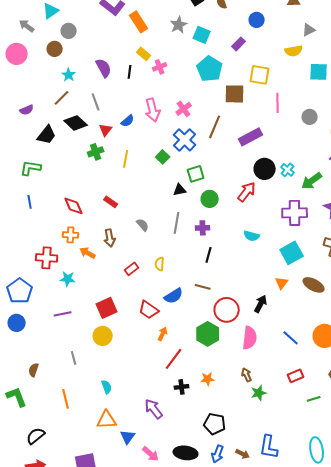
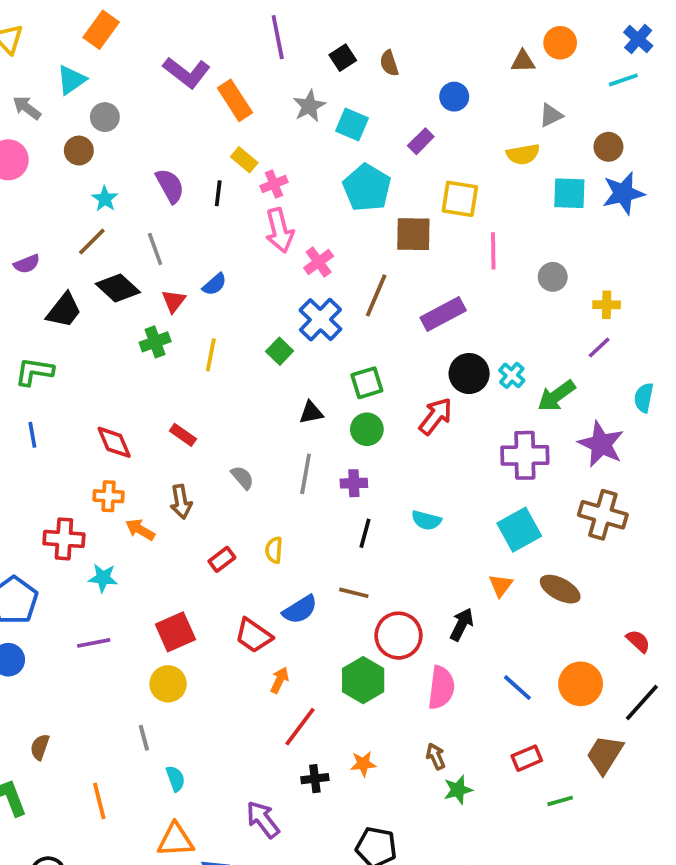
pink arrow: (153, 110) -> (280, 230), moved
green square: (196, 174) -> (367, 383), moved
cyan semicircle: (252, 236) -> (426, 520), moved
gray line: (74, 358) -> (144, 738), moved

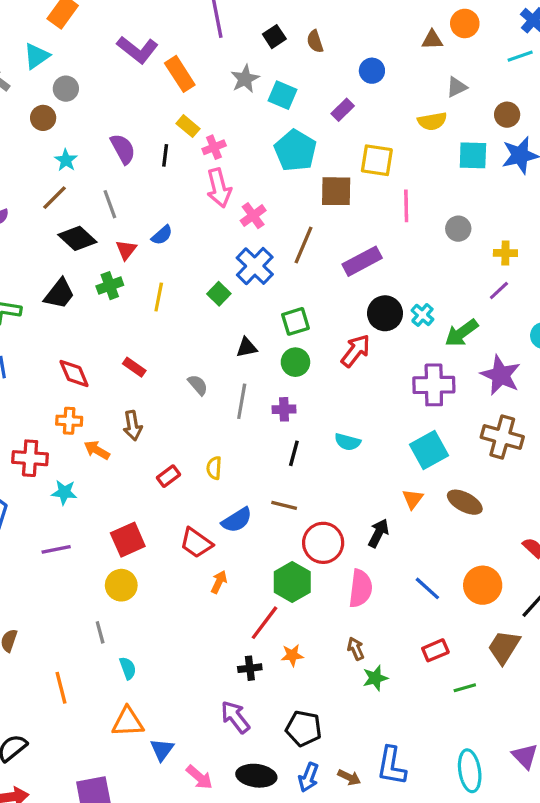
black trapezoid: (64, 310) -> (59, 294), moved
gray semicircle: (242, 478) -> (198, 385), moved
red line: (300, 727) -> (265, 623), moved
purple arrow: (263, 820) -> (235, 717), moved

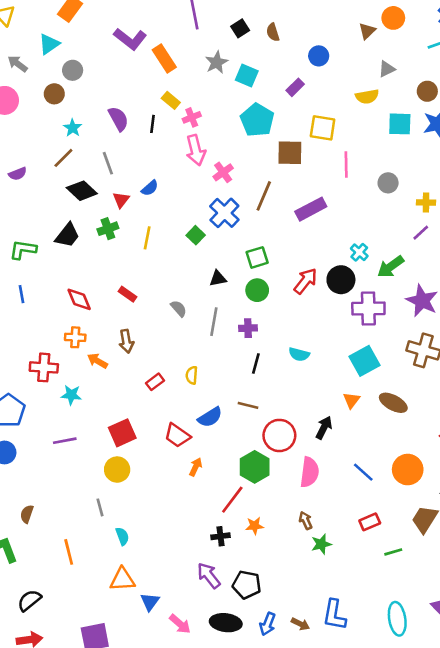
brown triangle: (432, 40) -> (367, 31), turned -42
black circle: (385, 313) -> (341, 280), moved
black pentagon: (304, 728) -> (247, 585), moved

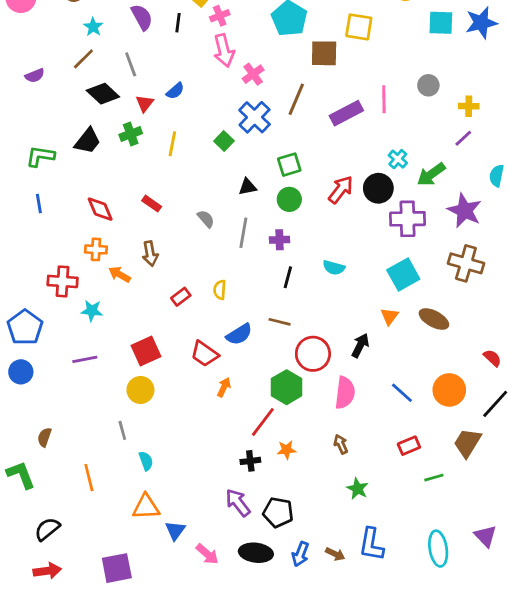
pink line: (346, 165) -> (384, 99), moved
green star: (321, 544) -> (357, 489), moved, turned -30

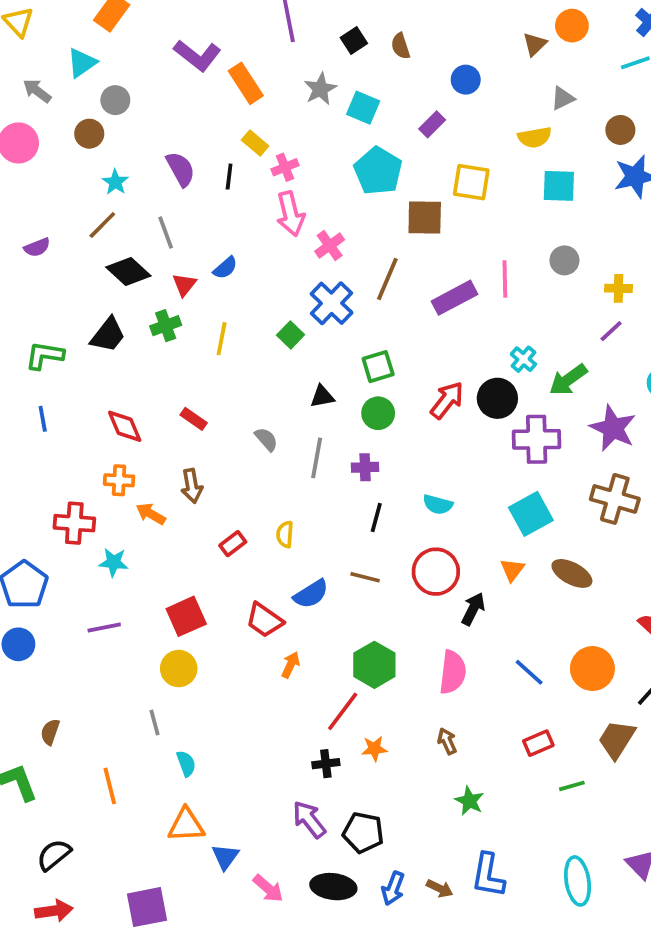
cyan square: (441, 23) -> (559, 186), moved
red circle: (313, 354) -> (436, 572), moved

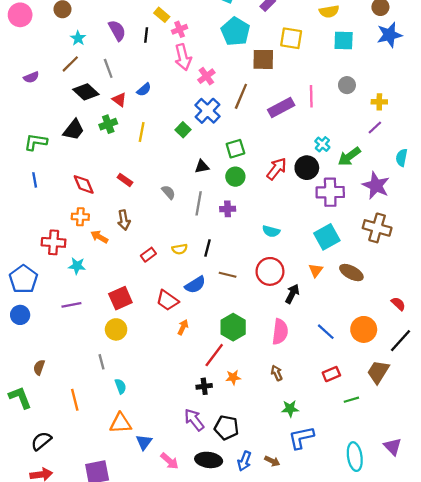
red triangle: (184, 285) -> (119, 100), turned -32
black line: (376, 518) -> (207, 248), moved
yellow semicircle: (285, 534) -> (180, 249), turned -104
green star: (469, 801) -> (290, 409), turned -30
blue L-shape: (488, 875) -> (301, 438), moved, turned 68

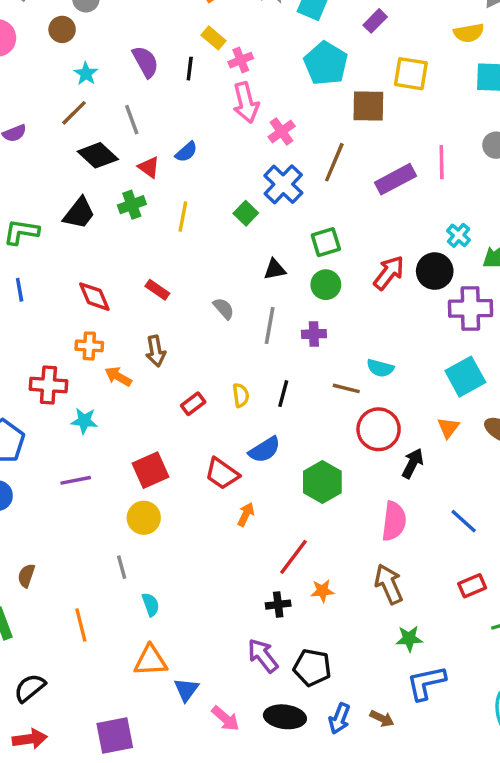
yellow semicircle: (180, 249) -> (241, 395), turned -88
brown line: (228, 275) -> (346, 388), moved
green hexagon: (233, 327) -> (322, 482), moved
brown arrow: (277, 373) -> (389, 584), size x1.6

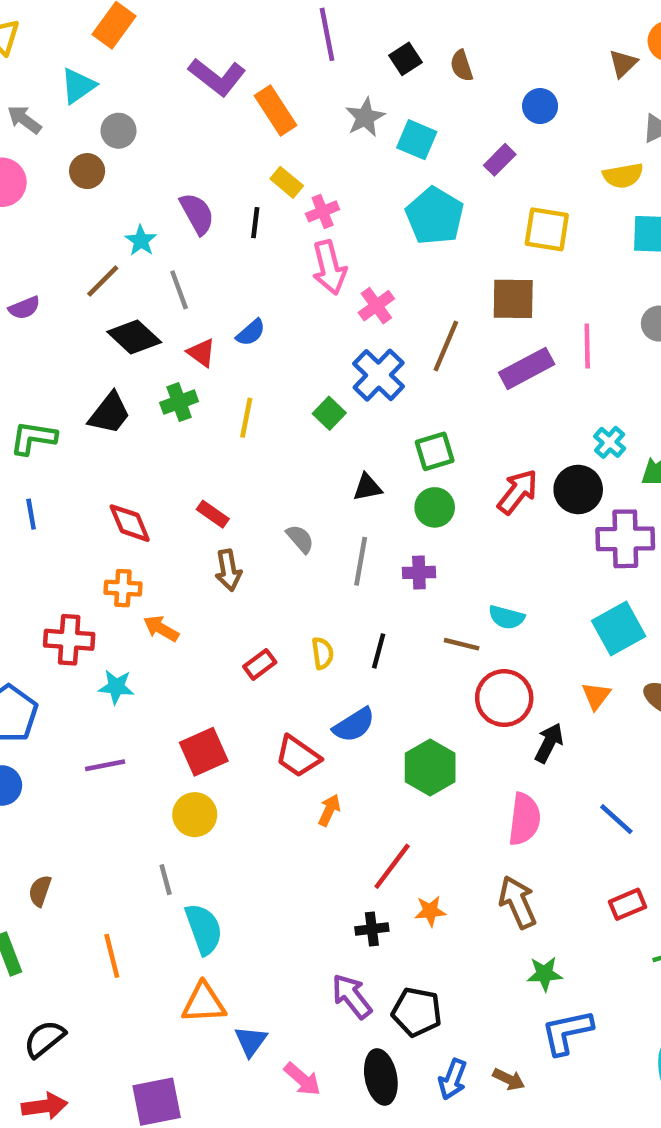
cyan star: (86, 74) -> (141, 241), moved
brown square: (368, 106) -> (513, 299), moved
brown arrow: (156, 351) -> (228, 570), moved
cyan semicircle: (151, 605) -> (204, 929), size x1.6
black ellipse: (285, 717) -> (381, 1077), turned 72

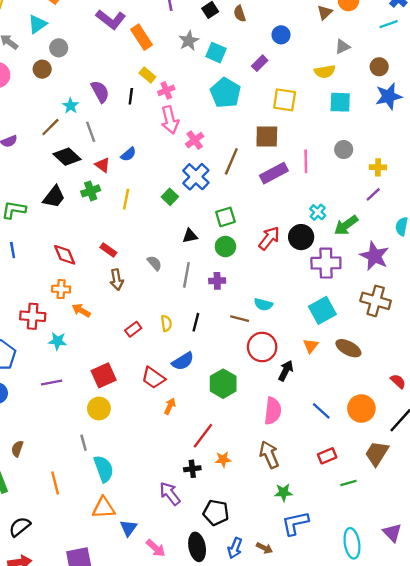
purple arrow: (352, 996) -> (170, 494), moved

